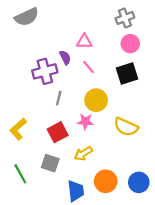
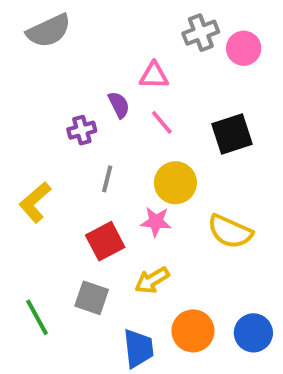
gray cross: (125, 18) -> (201, 33), moved
pink circle: (130, 44) -> (244, 48), moved
purple cross: (45, 71) -> (82, 130), size x0.6
yellow L-shape: (18, 129) -> (35, 202), moved

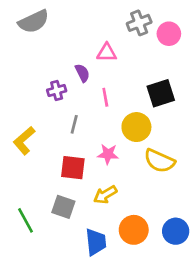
pink line: (162, 122) -> (105, 97), moved, turned 30
yellow circle: (175, 183) -> (136, 127), moved
red square: (105, 241) -> (73, 168), turned 35

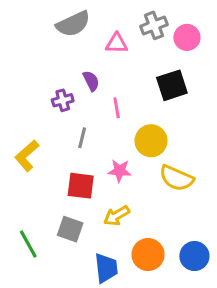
gray semicircle: (34, 22) -> (73, 24), moved
pink triangle: (107, 53) -> (117, 43), moved
black square: (161, 93) -> (172, 85), moved

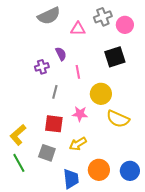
yellow L-shape: (27, 156) -> (18, 135), moved

